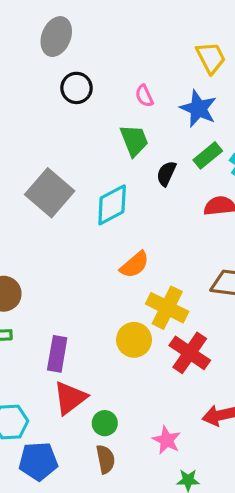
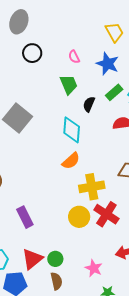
cyan diamond: (112, 205) -> (72, 130), moved, turned -56
yellow cross: (167, 308) -> (92, 187), turned -35
yellow circle: (134, 340) -> (79, 217), moved
purple rectangle: (57, 354) -> (25, 217), turned -35
red triangle: (70, 398) -> (32, 259), moved

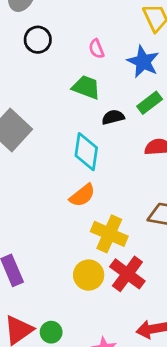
green trapezoid: (69, 84) -> (86, 87), turned -50
black semicircle: (89, 104) -> (113, 117), turned 49
yellow cross: (92, 187) -> (109, 234), turned 30

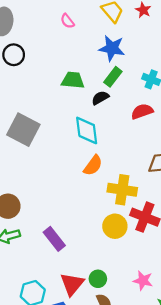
black circle: (38, 40) -> (14, 55), moved
pink semicircle: (96, 49) -> (67, 21), moved
green rectangle: (150, 103) -> (113, 77), moved

